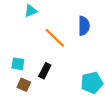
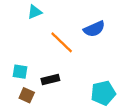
blue semicircle: (84, 26) -> (94, 29), turned 66
black rectangle: (45, 71) -> (50, 79), turned 49

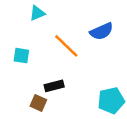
cyan square: (20, 72) -> (21, 56), moved
brown square: (27, 95) -> (38, 103), moved

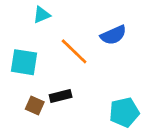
cyan square: (21, 56) -> (24, 62), size x1.5
brown square: (38, 103) -> (35, 105), moved

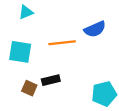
cyan triangle: (42, 15) -> (26, 12), moved
orange line: (74, 51) -> (62, 43), turned -50

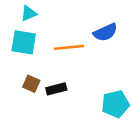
cyan square: (20, 52) -> (24, 42), moved
brown square: (29, 88) -> (31, 84), moved

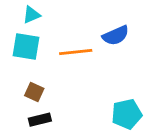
black rectangle: (56, 89) -> (40, 120), moved

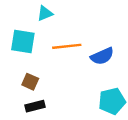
cyan triangle: (32, 15) -> (45, 13), moved
blue semicircle: (116, 35) -> (102, 56), moved

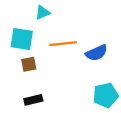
brown square: (30, 82) -> (29, 64), moved, turned -35

